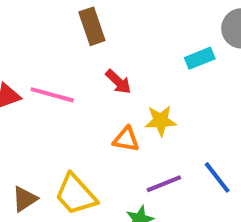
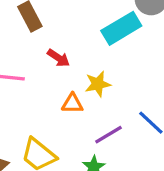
cyan rectangle: (200, 58) -> (121, 28), size x1.6

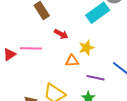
purple line: (109, 135) -> (96, 78), turned 48

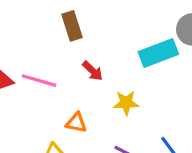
orange triangle: (72, 61) -> (76, 123), moved

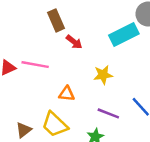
red arrow: (93, 71) -> (74, 42), moved

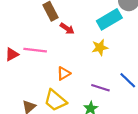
yellow star: (103, 75) -> (100, 47), moved
orange triangle: (67, 94) -> (64, 73), turned -32

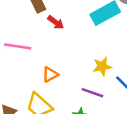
yellow star: (100, 47) -> (102, 67), moved

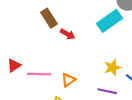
pink line: (18, 46) -> (39, 74), moved

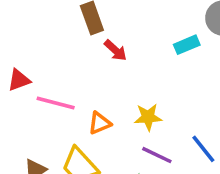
cyan rectangle: (110, 21) -> (187, 45), size x0.6
yellow star: (113, 67) -> (148, 117), moved

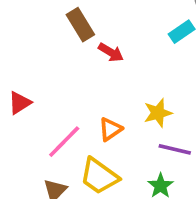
pink line: (56, 103) -> (64, 142), moved, turned -48

